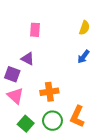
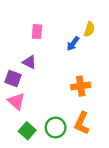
blue arrow: (83, 57) -> (73, 44), moved
orange cross: (49, 92) -> (81, 86), moved

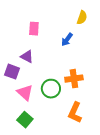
yellow semicircle: (89, 29) -> (82, 18), moved
pink triangle: (16, 101) -> (25, 93), moved
green circle: (56, 127) -> (51, 89), moved

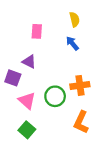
yellow semicircle: (82, 18) -> (75, 19), moved, turned -32
blue arrow: (67, 40) -> (72, 43), turned 104

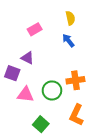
pink rectangle: (37, 31) -> (35, 29), turned 56
pink triangle: (27, 101) -> (25, 95), turned -36
green square: (27, 130) -> (41, 124), moved

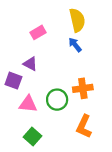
yellow semicircle: (70, 18) -> (77, 20), size x1.5
green square: (41, 124) -> (32, 136), moved

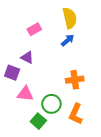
blue arrow: (75, 45) -> (68, 40), turned 88
green circle: (57, 100) -> (51, 104), moved
green square: (32, 136) -> (38, 121), moved

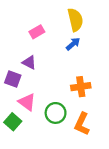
pink triangle: (25, 94) -> (27, 102), turned 30
green square: (38, 121) -> (13, 122), moved

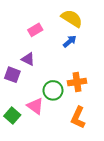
yellow semicircle: (75, 20) -> (72, 18), turned -45
pink triangle: (27, 102) -> (35, 106), moved
green circle: (56, 113) -> (53, 90), moved

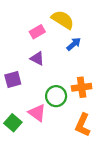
yellow semicircle: (72, 18) -> (63, 20), moved
purple triangle: (28, 59) -> (37, 58), moved
purple square: (12, 75) -> (13, 79), turned -35

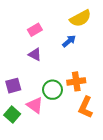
yellow semicircle: (63, 20) -> (80, 18), moved, turned 120
purple square: (13, 79) -> (13, 86), moved
orange L-shape: (83, 125) -> (86, 107), moved

